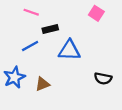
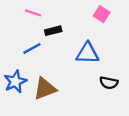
blue triangle: (69, 50) -> (88, 53), moved
brown triangle: (42, 84) -> (45, 89), size x1.5

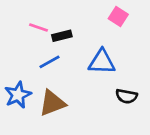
pink line: (33, 13) -> (38, 28), moved
blue line: (32, 48) -> (49, 62), moved

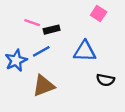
blue star: (18, 95) -> (16, 60), moved

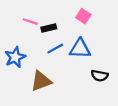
pink square: (99, 13) -> (83, 16), moved
blue line: (41, 51) -> (55, 49), moved

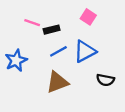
blue triangle: (80, 49) -> (85, 51), turned -30
brown triangle: (41, 81) -> (57, 82), moved

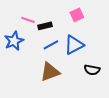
pink square: (88, 17) -> (77, 15), turned 32
blue star: (16, 60) -> (14, 41), moved

